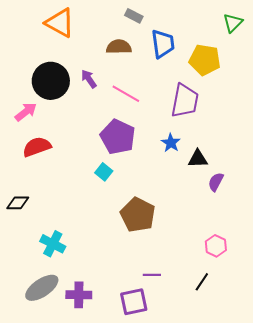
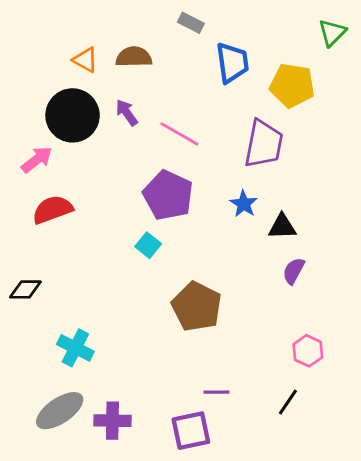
orange triangle: (60, 23) -> (85, 60), moved, size x0.6
brown semicircle: (119, 47) -> (134, 57), moved
purple semicircle: (216, 182) -> (294, 271), moved

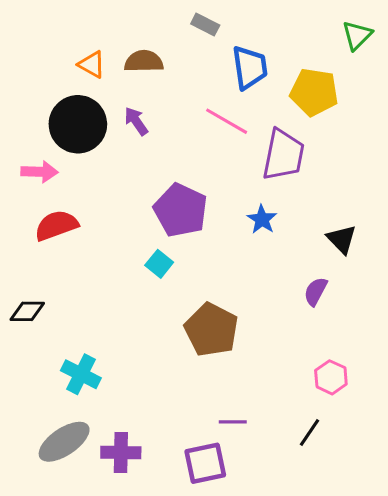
pink line: (179, 134) -> (227, 121), moved
pink arrow: (37, 160) -> (40, 172), turned 40
black triangle: (282, 227) -> (342, 239), moved, turned 48

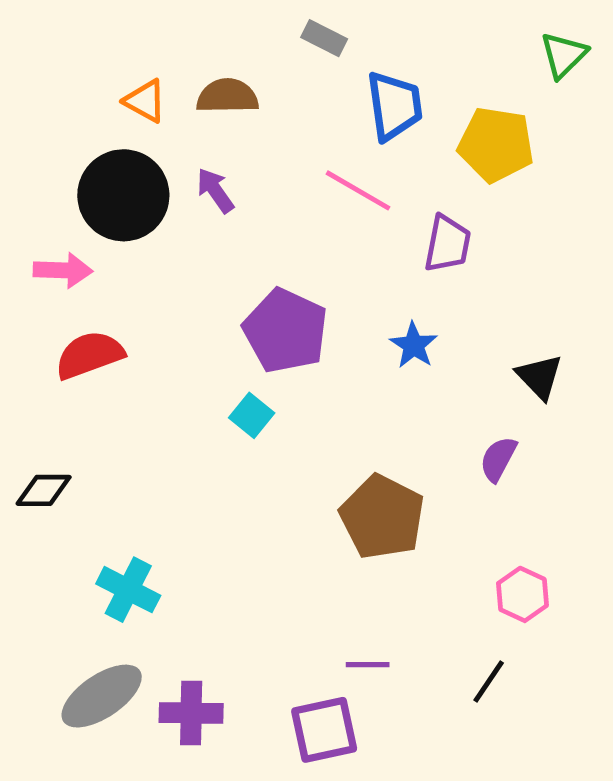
purple trapezoid: (283, 155) -> (447, 244), size x0.7
brown pentagon: (211, 330) -> (382, 517), moved

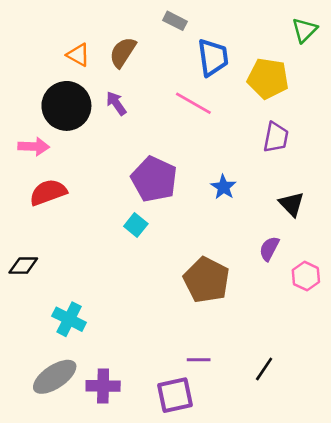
brown semicircle: (227, 96) -> (123, 52), turned -56
purple trapezoid: (447, 244) -> (276, 137), moved
pink hexagon: (522, 594) -> (306, 276), moved

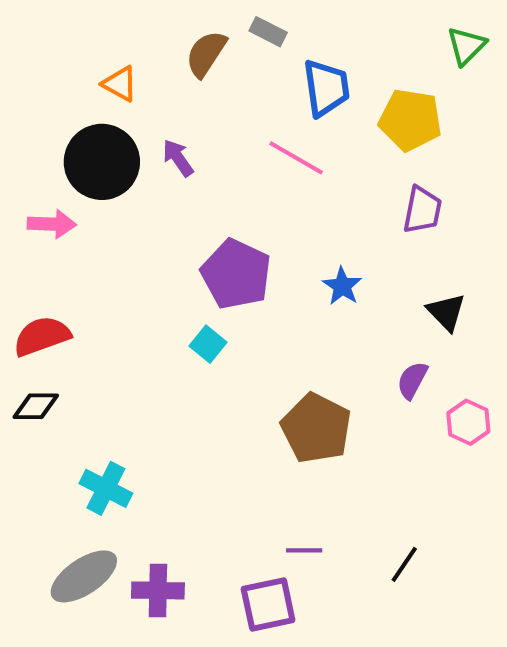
brown semicircle: (123, 52) -> (206, 54), moved
red semicircle: (48, 192) -> (42, 336), moved

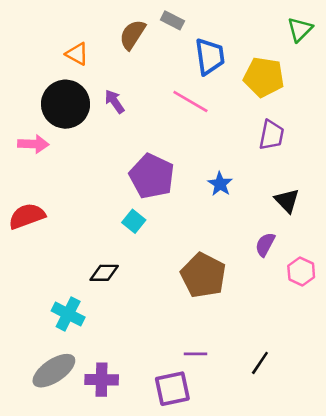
black diamond: (36, 406) -> (104, 273), moved

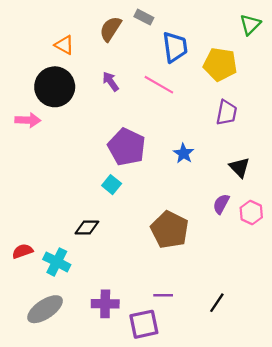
purple arrow: (114, 102) -> (111, 81), moved
red semicircle: (27, 216) -> (22, 251), moved, size x0.7
pink hexagon: (301, 271) -> (251, 213), moved
purple cross: (102, 380) -> (105, 304), moved

